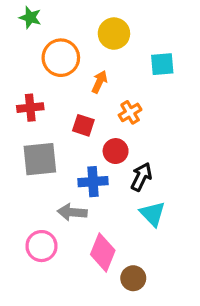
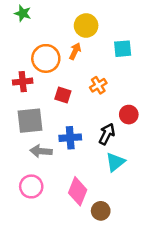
orange circle: (61, 58) -> (46, 58), moved
orange arrow: (99, 82) -> (75, 51), moved
red circle: (116, 151) -> (129, 115), moved
gray arrow: (72, 212) -> (41, 151), moved
cyan triangle: (153, 214) -> (115, 162), turned 35

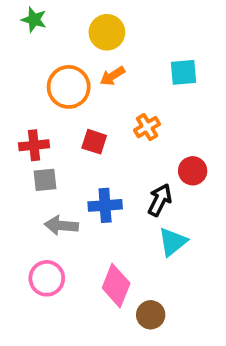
yellow circle: (86, 26) -> (107, 32), moved
orange arrow: (75, 51) -> (112, 76), turned -147
red cross: (23, 82) -> (34, 145), moved
gray square: (30, 121) -> (45, 180), size x0.6

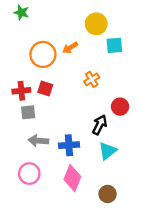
yellow circle: (107, 32) -> (96, 24), moved
red square: (94, 142) -> (45, 88), moved
blue cross: (105, 205) -> (69, 145), moved
brown circle: (151, 315) -> (108, 194), moved

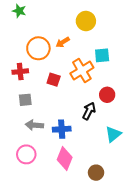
cyan square: (114, 45) -> (102, 55), moved
orange cross: (92, 79) -> (82, 71), size x1.6
red square: (45, 88) -> (54, 80), moved
red cross: (21, 91) -> (20, 72), moved
cyan triangle: (108, 151) -> (113, 134), moved

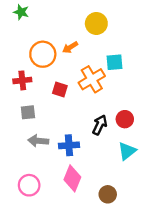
red circle: (107, 95) -> (125, 119), moved
pink circle: (26, 154) -> (29, 185), moved

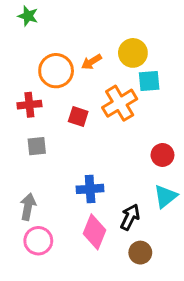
yellow circle: (96, 23) -> (133, 53), moved
black arrow: (100, 125) -> (130, 217), moved
gray arrow: (38, 141) -> (28, 207), moved, turned 96

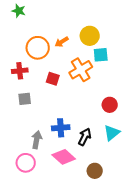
gray arrow: (28, 207) -> (37, 140), moved
black arrow: (130, 217) -> (85, 137), moved
pink diamond: (94, 232) -> (64, 157), turned -70

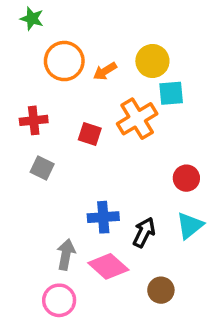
orange circle: (38, 48) -> (64, 61), moved
gray square: (25, 99) -> (42, 168), turned 32
gray arrow: (37, 140) -> (66, 254), moved
pink circle: (26, 163) -> (59, 300), moved

